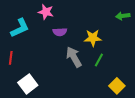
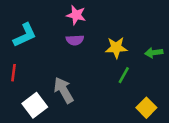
pink star: (46, 12) -> (76, 15), moved
green arrow: (123, 16) -> (154, 53), moved
gray arrow: (74, 57) -> (64, 90), moved

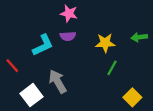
cyan L-shape: (25, 35) -> (43, 45), moved
green arrow: (154, 53) -> (139, 37), moved
red line: (13, 73) -> (12, 66), turned -49

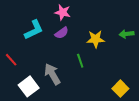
purple semicircle: (68, 36) -> (62, 33), turned -32
cyan L-shape: (43, 45) -> (34, 30), moved
green line: (112, 68) -> (80, 61), moved, turned -48

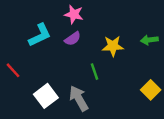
gray arrow: (52, 74) -> (79, 98), moved
white square: (29, 86) -> (46, 96), moved
yellow square: (120, 89) -> (151, 90), moved

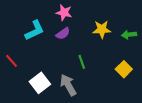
yellow star: (113, 46) -> (102, 29), moved
yellow square: (151, 90) -> (124, 69), moved

